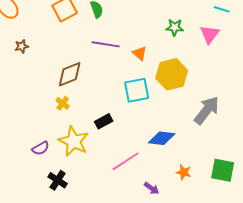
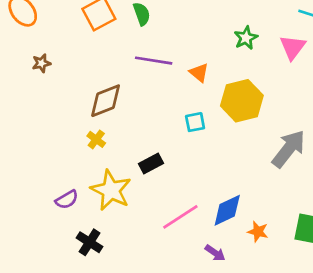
green star: (175, 27) -> (246, 38), turned -30
cyan square: (137, 90) -> (195, 122), size x0.6
blue diamond: (162, 138) -> (227, 210), moved, turned -32

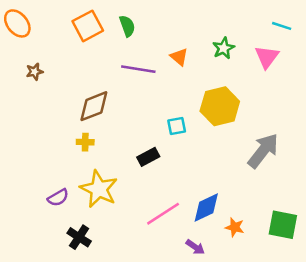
orange triangle: (199, 73) -> (179, 57), moved
yellow cross: (96, 139) -> (85, 142), turned -35
black rectangle: (151, 163) -> (148, 157), moved

